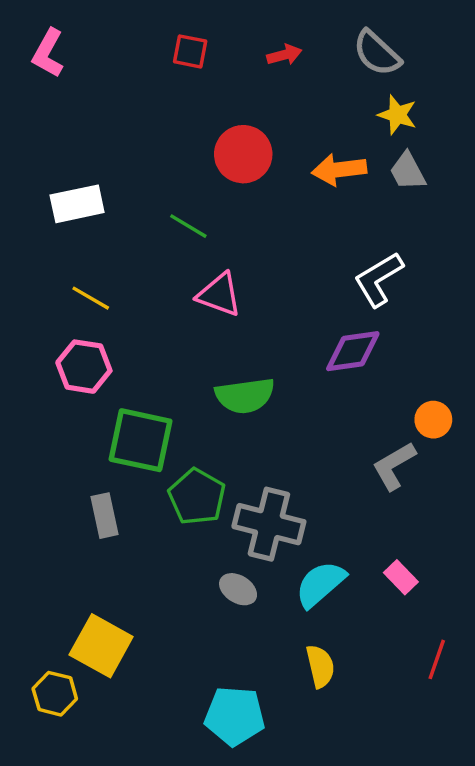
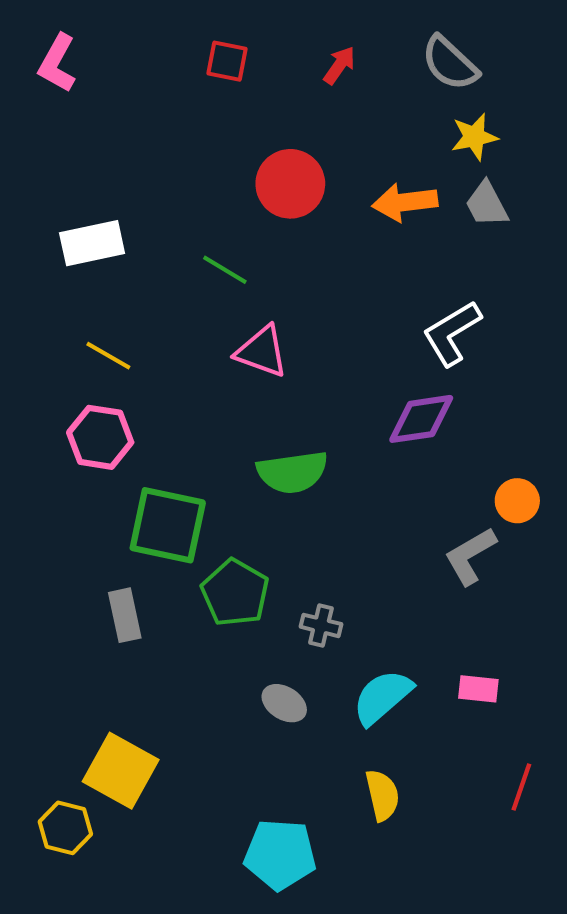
red arrow: (284, 55) -> (339, 65), turned -40
yellow star: (397, 115) -> (474, 137), turned -30
gray cross: (269, 524) -> (321, 625), size x0.5
pink rectangle: (401, 577) -> (478, 689), turned -40

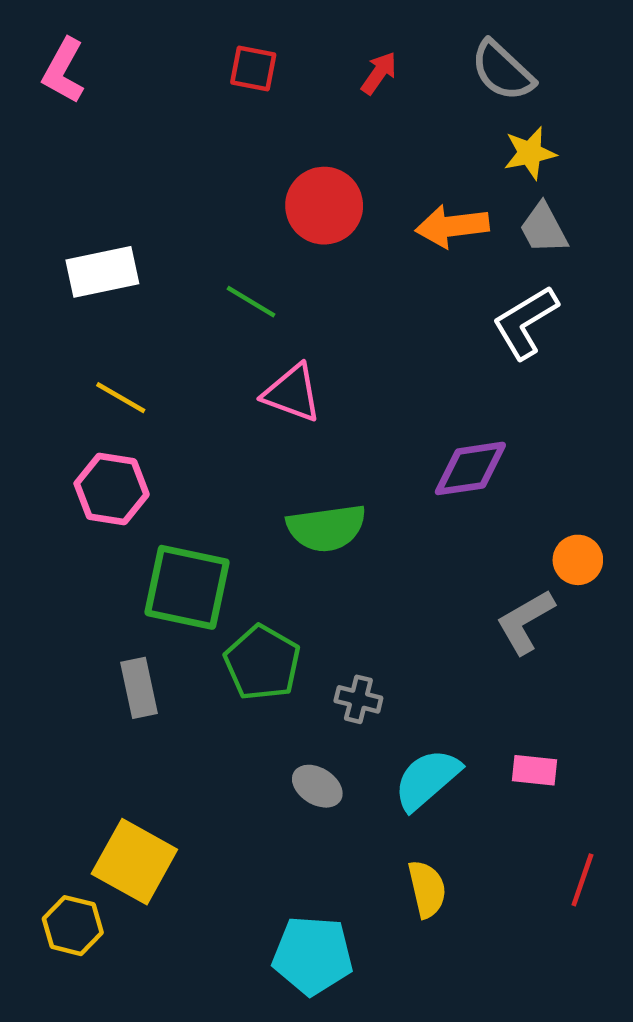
white L-shape: (452, 333) -> (525, 322), moved

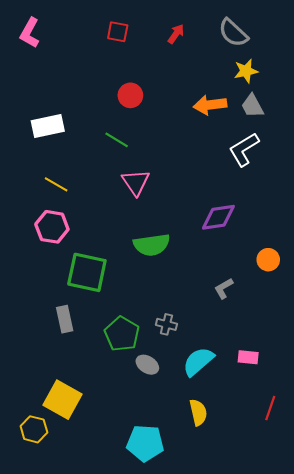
red circle: (324, 206) -> (130, 95), moved, size x0.7
pink triangle: (292, 393) -> (136, 182), turned 36
gray L-shape: (525, 622) -> (224, 288), moved, size x0.7
green pentagon: (262, 663) -> (122, 334), moved

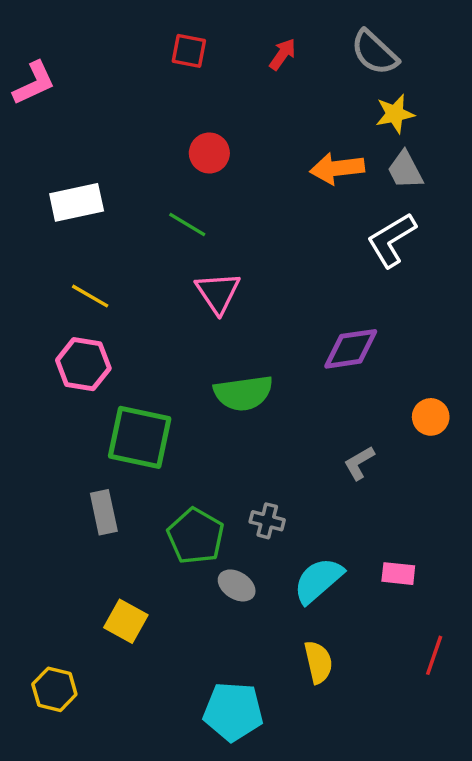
pink L-shape: (30, 33) -> (34, 83), moved, turned -144
yellow square: (63, 400) -> (126, 621), moved, size x0.7

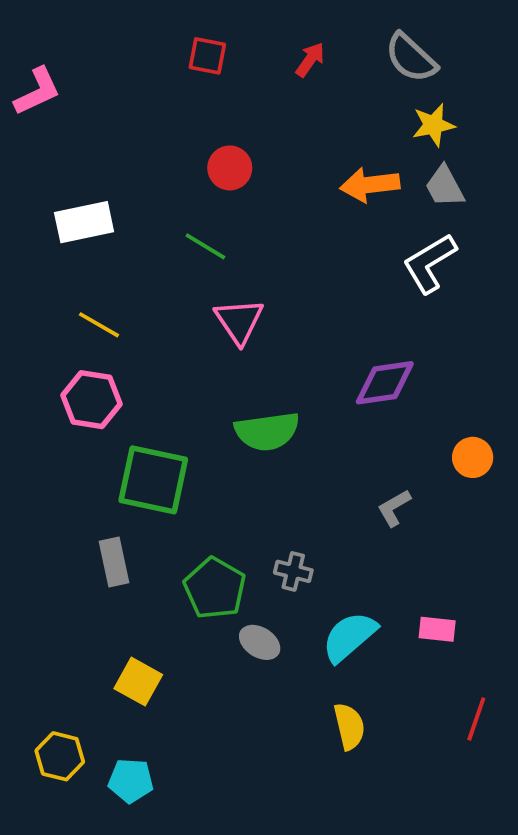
cyan pentagon: (233, 711) -> (131, 781), moved, size x0.7

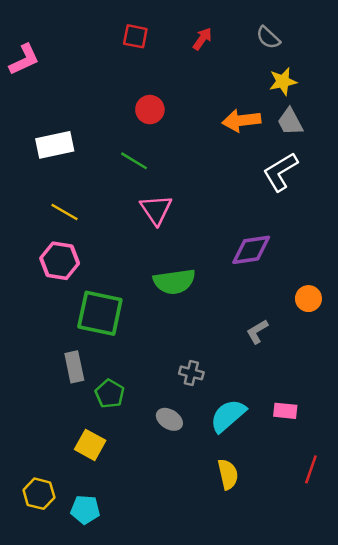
gray semicircle: (411, 58) -> (268, 38), size x0.7
green pentagon: (215, 588) -> (110, 394), moved, size x0.7

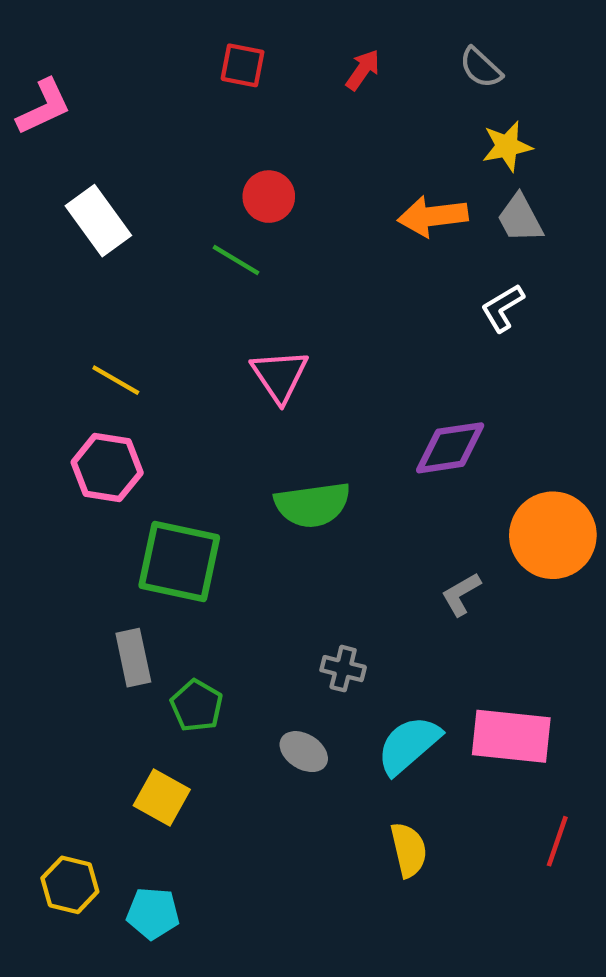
white rectangle: (55, 145) -> (98, 221), moved, turned 66
green line: (134, 161) -> (236, 260), moved
white L-shape: (280, 172) -> (503, 308), size x0.7
orange circle: (308, 299) -> (553, 535), size x1.8
pink rectangle: (285, 411) -> (511, 736), size x1.8

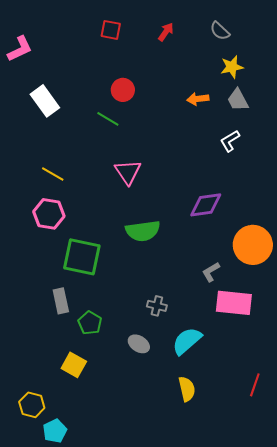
orange arrow: (433, 216) -> (198, 99), size x0.7
pink rectangle: (511, 736) -> (234, 303), moved
cyan pentagon: (153, 913) -> (55, 431), moved, turned -30

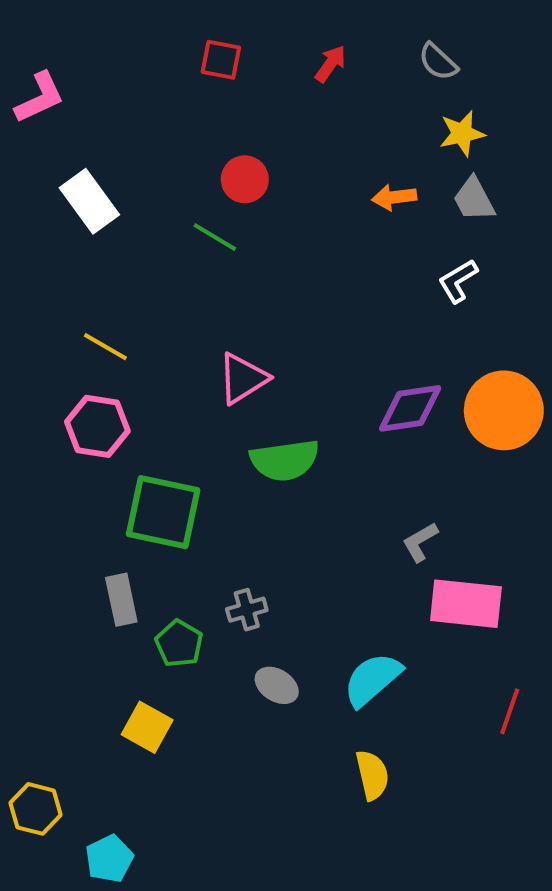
pink triangle: (128, 172) -> (243, 379), moved, turned 32
orange circle: (253, 245) -> (504, 410), moved
gray cross: (157, 306) -> (247, 610), moved, turned -30
red line: (255, 385) -> (510, 711), moved
yellow hexagon: (32, 405) -> (36, 809), moved

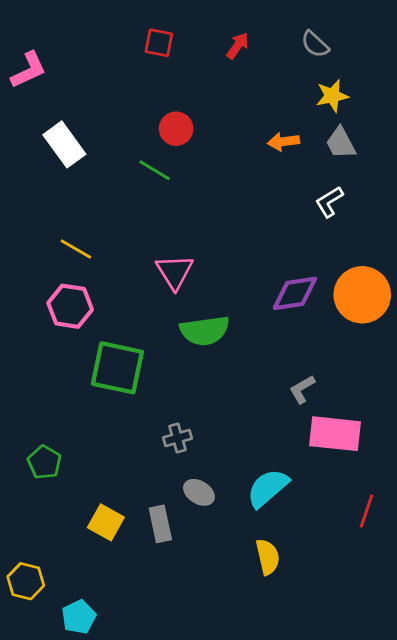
pink triangle: (243, 379) -> (175, 272), turned -30
gray rectangle: (121, 600) -> (160, 524), moved
green pentagon: (179, 644) -> (44, 462), moved

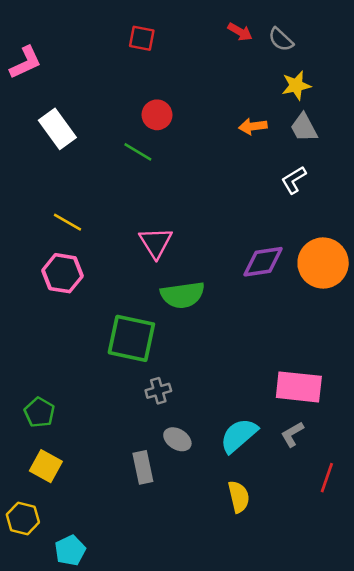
red arrow: (238, 46) -> (240, 32), moved, turned 85
green square: (117, 368) -> (131, 338), moved
gray L-shape: (302, 389) -> (292, 434), moved
red line: (367, 511) -> (327, 478), moved
yellow square: (106, 522) -> (46, 466), moved

